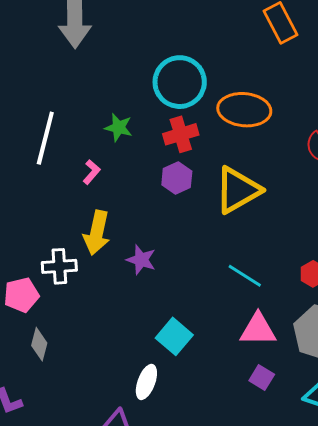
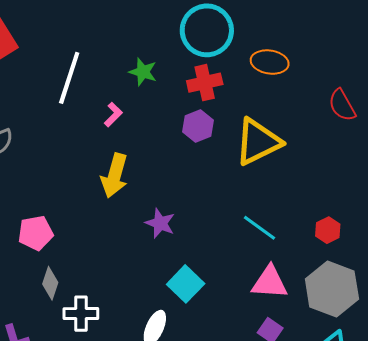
orange ellipse: (244, 110) -> (270, 62), size x0.7
purple star: (141, 260) -> (160, 223), moved
white cross: (59, 266) -> (81, 314), moved

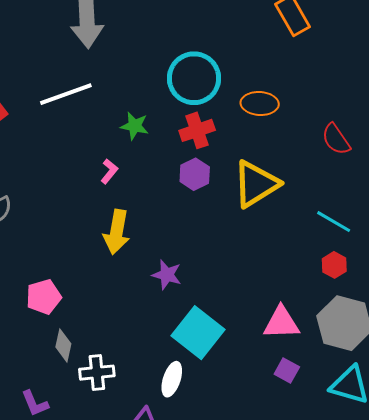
white line: (69, 78) -> (66, 94), moved, turned 58
cyan line: (260, 228) -> (334, 222), moved
cyan square: (186, 284) -> (198, 333), size x1.4

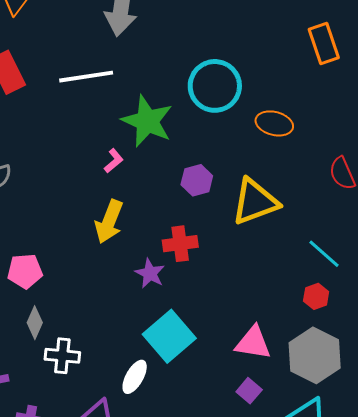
green star: (135, 126) -> (147, 121), size x1.8
red cross: (197, 130) -> (180, 244), moved

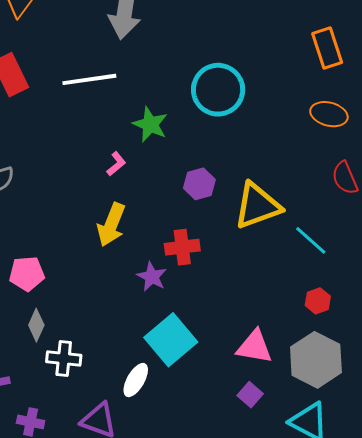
green star: (147, 121) -> (150, 124), size x0.7
orange ellipse: (274, 123) -> (329, 114), moved
cyan line: (324, 254) -> (311, 240), moved

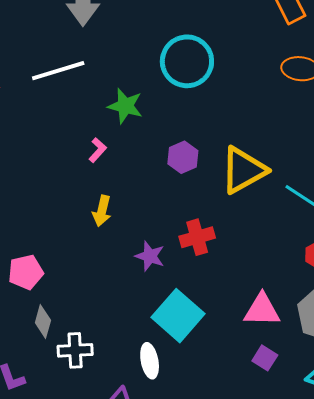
yellow arrow: (111, 225) -> (102, 211), size x0.7
red cross: (182, 247) -> (197, 237), moved
white ellipse: (136, 380) -> (150, 361), turned -32

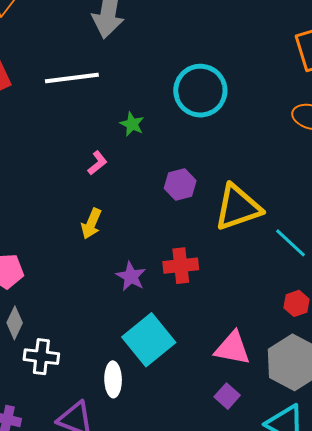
green star: (125, 106) -> (132, 124), size x0.7

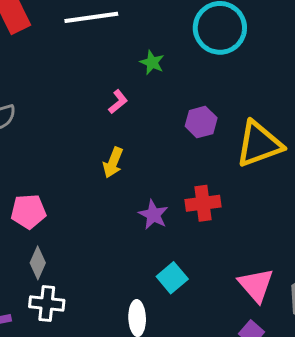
cyan square: (149, 340) -> (172, 278), size x0.6
pink triangle: (232, 348) -> (256, 285), turned 39
white cross: (41, 357) -> (47, 303), moved

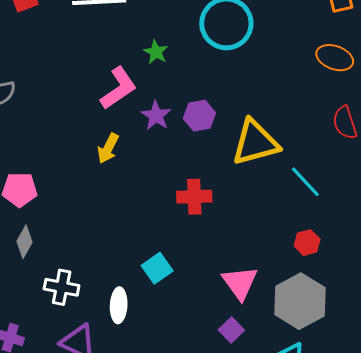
pink L-shape: (118, 102) -> (118, 88), size x1.8
purple star: (153, 215) -> (156, 116), moved
white cross: (47, 303) -> (62, 287), moved

